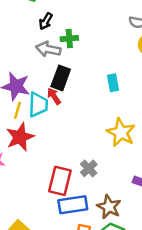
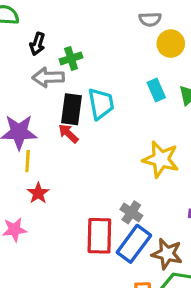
cyan rectangle: (113, 83) -> (156, 90), moved
cyan trapezoid: (38, 105) -> (101, 104), moved
red star: (20, 137) -> (38, 193), size x0.6
blue rectangle: (73, 205) -> (134, 244), moved, turned -32

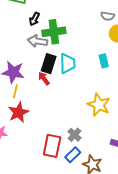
green cross: (71, 58) -> (54, 32), size x1.6
red star: (38, 193) -> (18, 112), size x1.5
blue rectangle: (134, 244) -> (73, 155), size x0.7

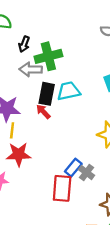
cyan trapezoid: (68, 63) -> (69, 91), turned -95
red star: (18, 112) -> (19, 154), turned 30
blue rectangle: (73, 155) -> (73, 168), moved

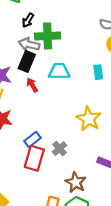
black rectangle: (47, 94) -> (27, 61), moved
blue rectangle: (73, 168) -> (32, 140), moved

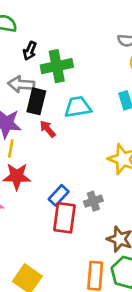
gray arrow: (29, 44) -> (21, 84), moved
gray cross: (60, 149) -> (93, 201), turned 32

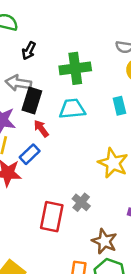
green cross: (57, 66) -> (75, 68), moved
blue rectangle: (59, 195) -> (30, 154), moved
gray cross: (93, 201) -> (81, 202), turned -36

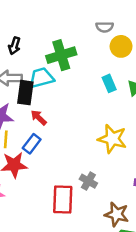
cyan trapezoid: (72, 109) -> (41, 78), moved

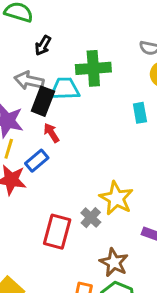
yellow star: (112, 139) -> (116, 198), moved

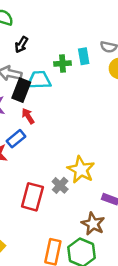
green cross: (93, 68) -> (62, 63), size x0.6
cyan rectangle: (140, 113) -> (84, 56), moved
brown star: (114, 262) -> (93, 224), moved

